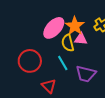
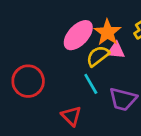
yellow semicircle: (68, 43) -> (98, 56), turned 66
red circle: (30, 61) -> (28, 81), moved

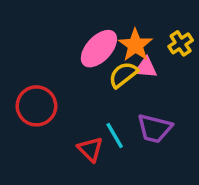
cyan line: (91, 84) -> (115, 135), moved

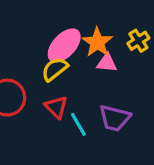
yellow semicircle: (123, 75) -> (55, 69), moved
red triangle: (90, 149) -> (56, 107), moved

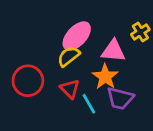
orange star: (97, 42) -> (105, 77), moved
pink triangle: (107, 63) -> (113, 51), size x1.4

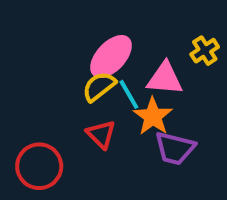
red circle: (28, 81) -> (39, 166), moved
cyan line: (89, 104) -> (129, 94), moved

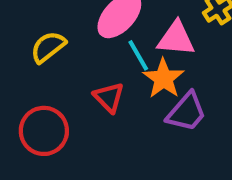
yellow semicircle: (99, 86) -> (48, 47), moved
purple trapezoid: (175, 148) -> (187, 112), turned -63

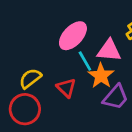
yellow semicircle: (48, 47) -> (30, 78), moved

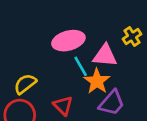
pink ellipse: (73, 36) -> (68, 41), turned 32
red triangle: (66, 88) -> (63, 106), moved

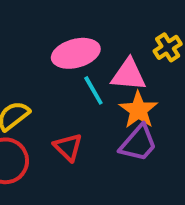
orange star: (97, 81) -> (138, 110), moved

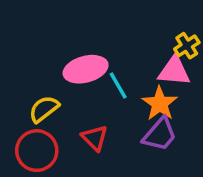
pink ellipse: (76, 53) -> (86, 69), moved
pink triangle: (129, 75) -> (174, 71), moved

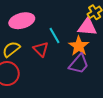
pink ellipse: (86, 69) -> (22, 21), moved
red triangle: (95, 138) -> (41, 49), moved

